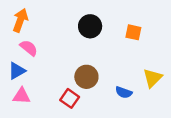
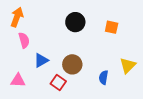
pink semicircle: (29, 48) -> (24, 40), turned 35
blue triangle: (17, 71) -> (41, 60), moved
blue semicircle: (124, 92) -> (103, 77), turned 80

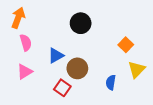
orange square: (112, 27) -> (126, 45), moved, turned 32
blue triangle: (41, 60) -> (56, 56), moved
pink triangle: (18, 80) -> (25, 72), moved, turned -35

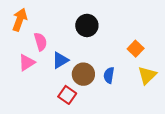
pink semicircle: (26, 43) -> (41, 42), moved
pink triangle: (25, 72) -> (27, 63), moved
blue semicircle: (111, 82) -> (109, 75), moved

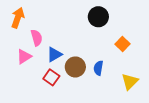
black circle: (87, 25) -> (98, 17), moved
yellow triangle: (147, 75) -> (130, 82), moved
red square: (67, 95) -> (51, 77), moved

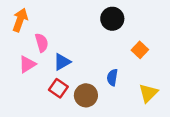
brown circle: (75, 67) -> (86, 95), moved

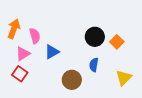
black circle: (112, 19) -> (95, 37), moved
orange arrow: (20, 20) -> (14, 29), moved
red square: (58, 88) -> (20, 74), moved

